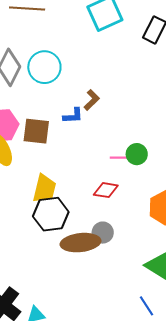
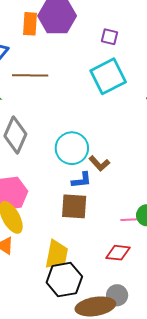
cyan circle: (44, 67) -> (72, 148), moved
brown L-shape: (92, 100) -> (99, 163), turned 95
brown square: (36, 131) -> (74, 206), moved

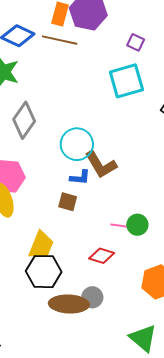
brown line: (30, 75) -> (60, 40), moved
brown L-shape: (99, 163) -> (101, 165), size x1.6
brown square: (74, 206) -> (68, 202), size x0.7

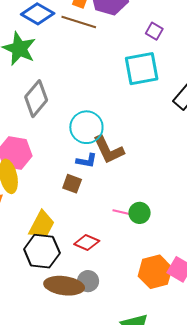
red diamond: (102, 256) -> (87, 242), moved

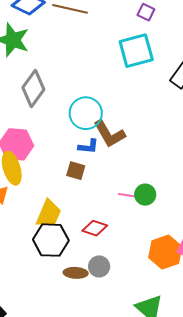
brown ellipse: (64, 286) -> (76, 273), size x0.6

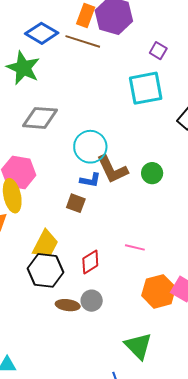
gray diamond: (33, 88) -> (40, 118), turned 54
pink line: (128, 195) -> (135, 247), moved
green circle: (145, 195) -> (152, 173), moved
red diamond: (95, 228) -> (90, 262), turned -55

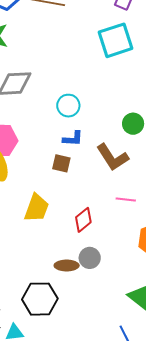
cyan circle: (90, 147) -> (68, 106), size x0.7
brown L-shape: (112, 169) -> (112, 157), moved
black hexagon: (46, 270) -> (40, 299), moved

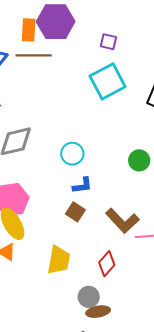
brown L-shape: (112, 157) -> (122, 221), moved
brown square: (61, 163) -> (75, 212), turned 30
gray circle: (90, 258) -> (89, 297), moved

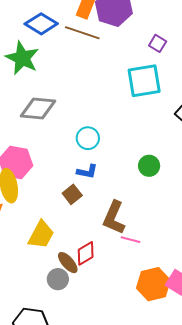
brown L-shape: (122, 221) -> (114, 218), turned 48
brown ellipse: (98, 312) -> (68, 263), moved, turned 40

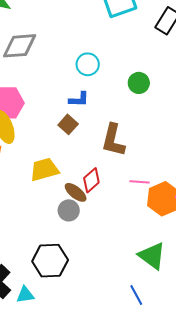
cyan circle: (88, 138) -> (88, 64), moved
yellow trapezoid: (41, 235) -> (44, 170), turned -124
pink line: (130, 240) -> (139, 182), moved

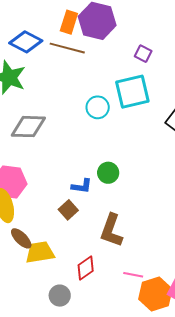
cyan circle: (88, 64) -> (98, 107), moved
green circle: (139, 83) -> (108, 173), moved
brown ellipse: (76, 192) -> (21, 238), moved

